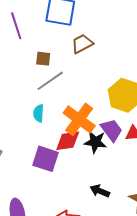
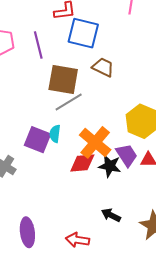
brown trapezoid: (82, 44) -> (103, 67), turned 50
brown square: (43, 59) -> (63, 80), size x2.0
purple square: (45, 159) -> (37, 140), moved

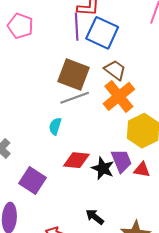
purple line: (38, 45) -> (77, 27), moved
purple square: (37, 140) -> (33, 181), moved
orange cross: (95, 142) -> (119, 96), moved

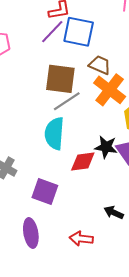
purple line: (77, 27) -> (52, 32), turned 60
cyan semicircle: (55, 126) -> (54, 133), size x1.8
black star: (103, 168) -> (106, 147), moved

